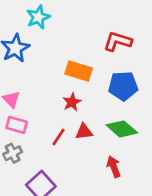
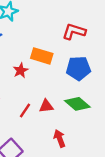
red star: (72, 102) -> (21, 70), moved
red arrow: (114, 167) -> (60, 138), moved

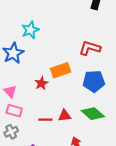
orange rectangle: (42, 56) -> (61, 70), turned -36
red line: (25, 111) -> (45, 120), turned 56

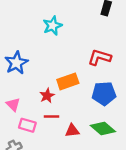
cyan star: (30, 30) -> (53, 26), moved
pink rectangle: (14, 111) -> (27, 125), moved
red line: (45, 120) -> (51, 116), moved

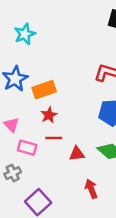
cyan star: (53, 26) -> (25, 34), moved
orange rectangle: (68, 81) -> (44, 90), moved

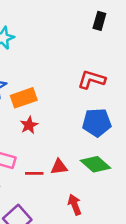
red line: (54, 138) -> (34, 173), moved

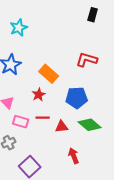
orange rectangle: (24, 98) -> (49, 74), moved, turned 60
blue pentagon: (97, 123) -> (77, 98), moved
red line: (34, 173) -> (43, 118), moved

